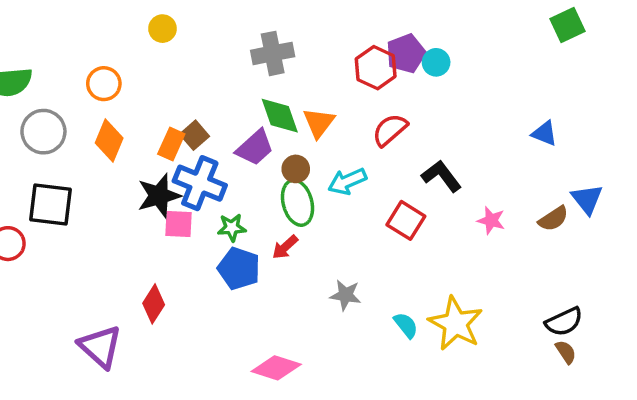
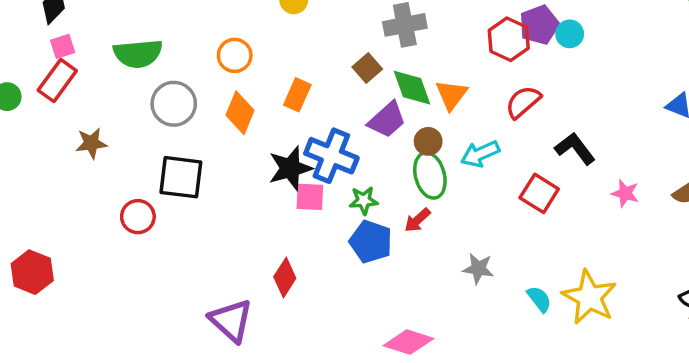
brown square: (194, 135) -> (367, 68), moved
orange rectangle: (171, 144) -> (297, 95), moved

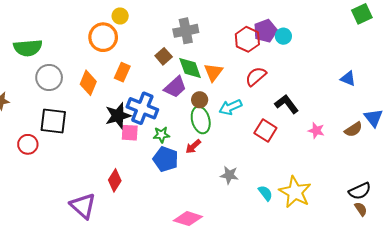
orange circle: (235, 55) -> (103, 37), moved, size x1.4

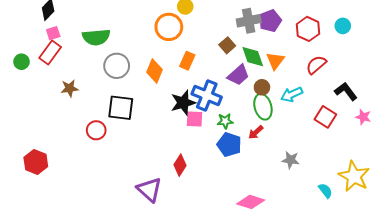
purple pentagon: (265, 31) -> (270, 21), moved
pink star: (316, 131) -> (363, 117), moved
cyan semicircle: (265, 193) -> (325, 191), moved

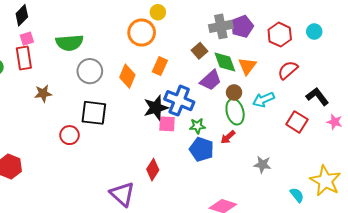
red rectangle: (50, 53) -> (24, 58), turned -45

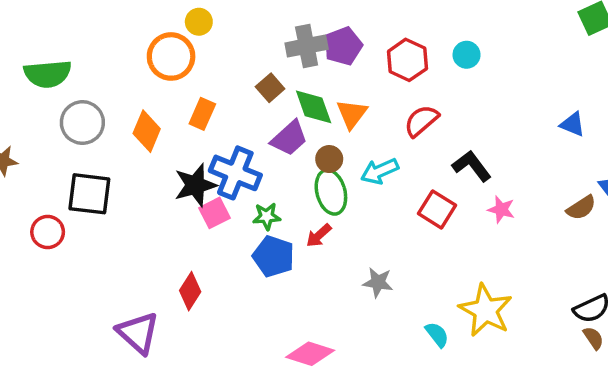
pink square: (167, 124) -> (214, 213), turned -30

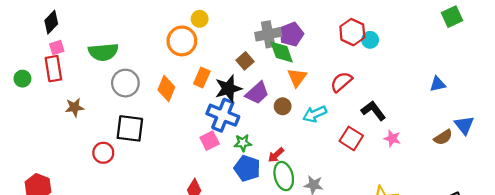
red hexagon: (407, 60) -> (352, 32), moved
green diamond: (314, 107) -> (282, 52), moved
blue triangle: (573, 124) -> (438, 84), turned -35
black star: (195, 185) -> (228, 89), moved
green ellipse: (331, 192) -> (284, 176), moved

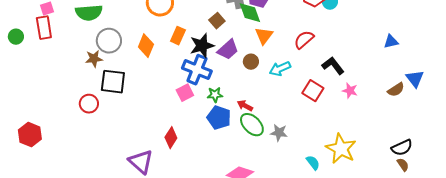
brown star: (74, 107) -> (94, 59), moved
red arrow: (276, 155) -> (245, 106), turned 70
green ellipse: (284, 176) -> (252, 125), turned -30

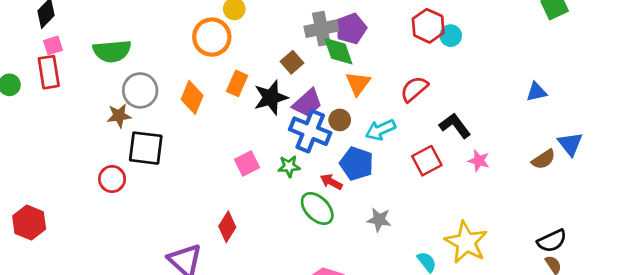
blue cross: (197, 70) -> (310, 131), moved
red square: (313, 91) -> (427, 161), turned 30
blue pentagon: (219, 118) -> (357, 164), moved
green ellipse: (252, 125) -> (317, 208), moved

